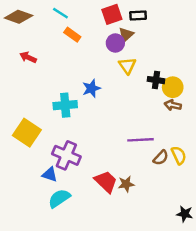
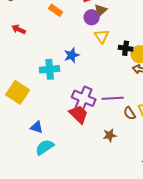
purple cross: (66, 155) -> (84, 98), moved
brown semicircle: (161, 158) -> (130, 113), turned 104
red trapezoid: (106, 182) -> (79, 114), moved
brown star: (126, 184) -> (110, 135), moved

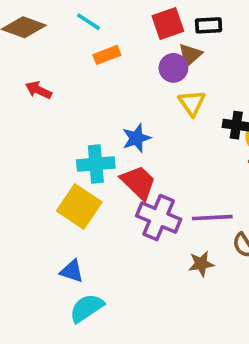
orange rectangle: (56, 10) -> (107, 55), turned -56
yellow square: (18, 92) -> (79, 206), moved
red trapezoid: (79, 114) -> (138, 182), moved
brown star: (110, 135) -> (201, 264), moved

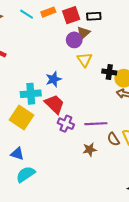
orange rectangle: (107, 55) -> (48, 12), moved
purple cross: (159, 218) -> (66, 124), size x0.7

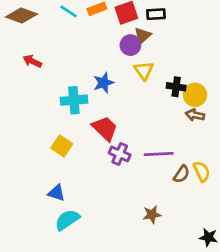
blue star: (53, 79) -> (104, 83), moved
cyan cross: (31, 94) -> (74, 100), moved
yellow square: (21, 117) -> (62, 146), size x0.7
brown semicircle: (113, 139) -> (182, 174), turned -112
brown star: (90, 150) -> (152, 214), moved

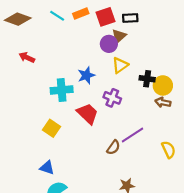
yellow triangle: (144, 71) -> (120, 65), turned 30
purple cross: (120, 154) -> (112, 98), moved
purple line: (159, 154) -> (132, 135), turned -30
brown semicircle: (182, 174) -> (113, 147), moved

